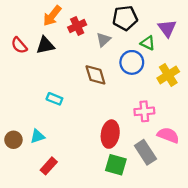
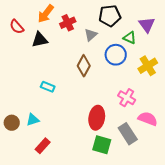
red semicircle: (19, 45) -> (17, 27), moved
brown diamond: (95, 75) -> (84, 66), turned 45
pink cross: (144, 111) -> (127, 98), turned 36

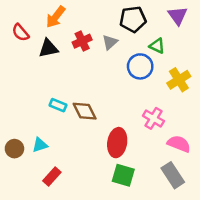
red cross: (68, 23) -> (82, 41), moved
purple triangle: (147, 25) -> (178, 16), moved
brown diamond: (84, 66) -> (85, 111), moved, turned -55
gray rectangle: (128, 134) -> (173, 175), moved

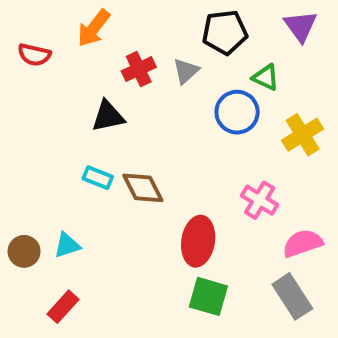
red semicircle: (20, 33) -> (34, 55), turned -36
black triangle: (48, 48) -> (108, 116), moved
pink semicircle: (179, 144) -> (303, 243), turned -40
red rectangle: (52, 176) -> (63, 307), moved

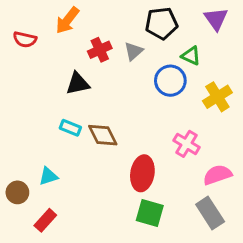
brown circle: (24, 251) -> (17, 192), moved

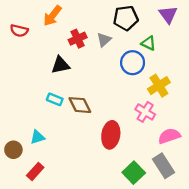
yellow cross: (217, 97) -> (159, 86), moved
green square: (150, 213) -> (134, 173), moved, turned 30

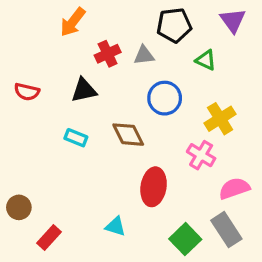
red semicircle: (19, 31) -> (27, 92), moved
gray triangle: (104, 40) -> (144, 55), turned 35
blue circle: (133, 63) -> (165, 98), moved
brown diamond: (80, 105) -> (128, 135), moved
cyan triangle: (37, 137) -> (116, 226), moved, turned 35

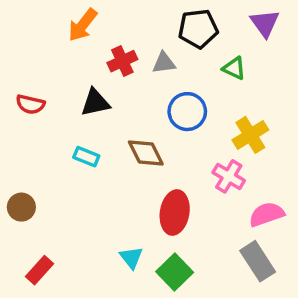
brown circle: (19, 207) -> (21, 207), moved
cyan triangle: (116, 226) -> (131, 258), turned 35
red rectangle: (49, 237) -> (39, 270), moved
green square: (185, 239) -> (175, 272), moved

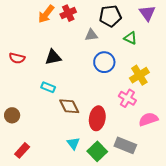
red cross: (122, 61) -> (68, 13), moved
brown diamond: (146, 153) -> (69, 106), moved
gray rectangle: (258, 261) -> (125, 145), moved, turned -35

